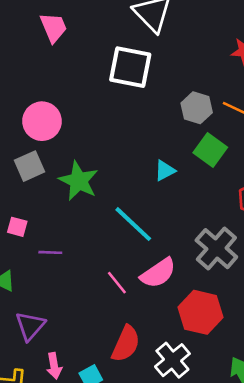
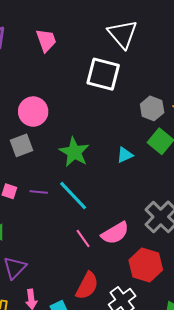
green star: (79, 181) -> (74, 152), moved
cyan line: (133, 224) -> (73, 196), moved
purple line: (50, 252) -> (39, 192), moved

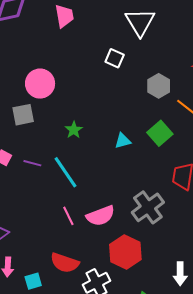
white square: (103, 74) -> (115, 58), size x0.6
gray hexagon: (152, 108) -> (159, 86), moved
green star: (74, 152) -> (74, 130), size x0.6
red semicircle: (87, 286) -> (65, 263), turned 72

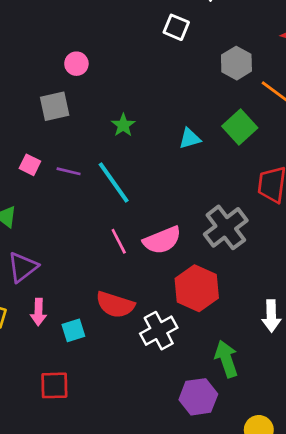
pink circle: (40, 84) -> (76, 64), size x0.6

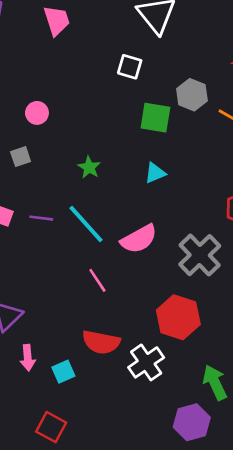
gray square: (55, 106) -> (21, 157), size x0.7
green square: (240, 127) -> (155, 118), moved, turned -32
pink semicircle: (162, 240) -> (139, 239), moved
red square: (54, 385) -> (51, 427), turned 36

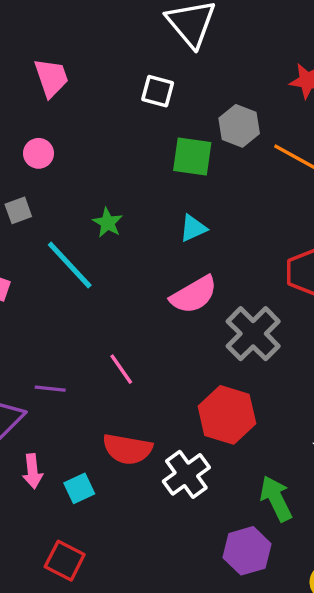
pink trapezoid: (57, 21) -> (51, 78), moved
purple line: (41, 218) -> (50, 389), moved
cyan line: (86, 224) -> (70, 265), moved
pink semicircle: (139, 239) -> (194, 295), moved

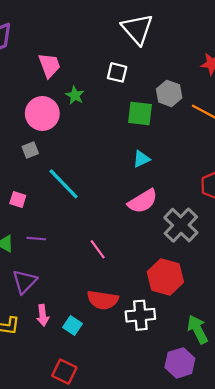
pink circle: (39, 153) -> (42, 114), size x1.8
green star: (108, 223) -> (75, 95), moved
purple line: (50, 389) -> (36, 239), moved
white cross: (186, 474) -> (140, 315), turned 32
cyan square: (79, 488) -> (73, 326), turned -30

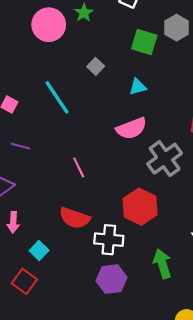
gray square: (30, 150) -> (96, 66), moved, turned -35
cyan square: (73, 326) -> (39, 251), moved
purple hexagon: (180, 363) -> (112, 279), moved

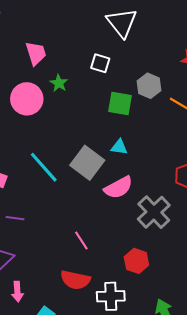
gray square: (96, 66) -> (87, 163), moved, size x2.0
cyan triangle: (138, 87) -> (119, 147), turned 30
pink line: (79, 167) -> (81, 241), moved
red hexagon: (140, 207) -> (136, 261), size x0.7

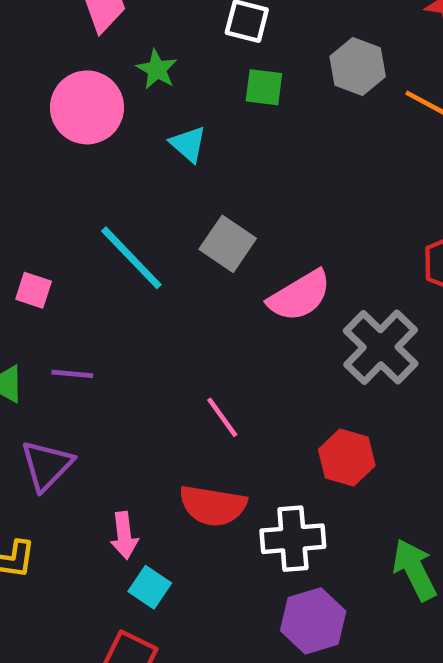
green square: (120, 104) -> (264, 87), moved, size x0.7
cyan triangle: (119, 147) -> (188, 144), moved, turned 36
gray square: (87, 163) -> (228, 244), size x0.7
pink arrow: (17, 292) -> (124, 535), moved

